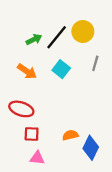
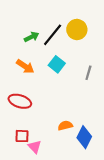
gray line: (95, 63) -> (88, 73), moved
red square: (32, 134) -> (22, 136), moved
pink triangle: (37, 158) -> (35, 147), turned 40

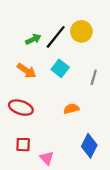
orange semicircle: (65, 126) -> (71, 109), moved
pink triangle: (35, 147) -> (47, 158), moved

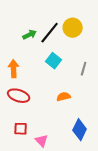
orange arrow: (26, 71) -> (14, 69), moved, turned -126

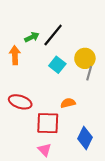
yellow circle: (73, 28) -> (85, 58), moved
orange arrow: (14, 69) -> (15, 55), moved
red square: (21, 129) -> (48, 123), moved, size x1.6

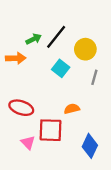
orange arrow: (15, 55) -> (16, 58), turned 90
yellow circle: (85, 58) -> (85, 49), moved
pink triangle: (45, 150) -> (28, 143), moved

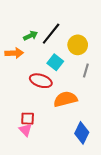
red ellipse: (21, 108) -> (41, 81), moved
orange semicircle: (72, 109) -> (65, 99), size x1.6
red square: (50, 130) -> (28, 119), moved, size x0.6

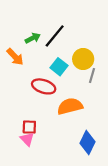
yellow circle: (78, 45) -> (83, 59), moved
orange arrow: (14, 53) -> (15, 57), turned 48

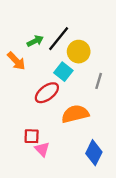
yellow circle: (83, 59) -> (79, 52), moved
red ellipse: (44, 86) -> (47, 93), turned -55
pink triangle: (27, 139) -> (42, 149), moved

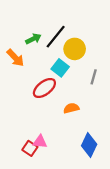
orange semicircle: (75, 114) -> (71, 108), size x0.6
red square: (32, 136) -> (30, 148), moved, turned 32
pink triangle: (42, 149) -> (40, 142), turned -40

